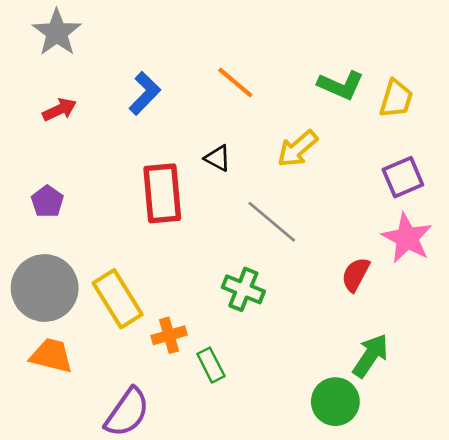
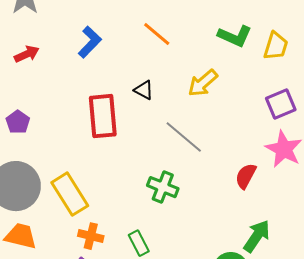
orange cross: (169, 335) -> (91, 236), moved, turned 30

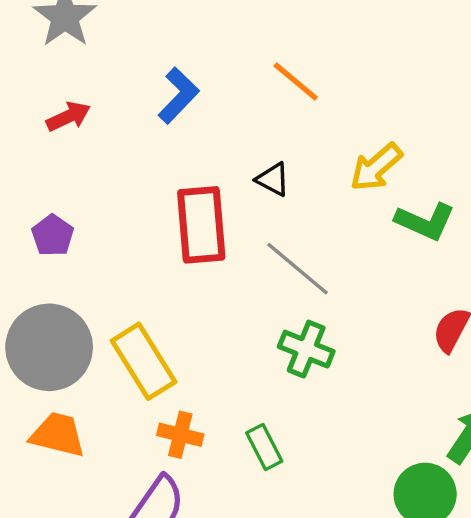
green L-shape: (235, 36) -> (425, 221), moved
gray line: (184, 137) -> (297, 269), moved

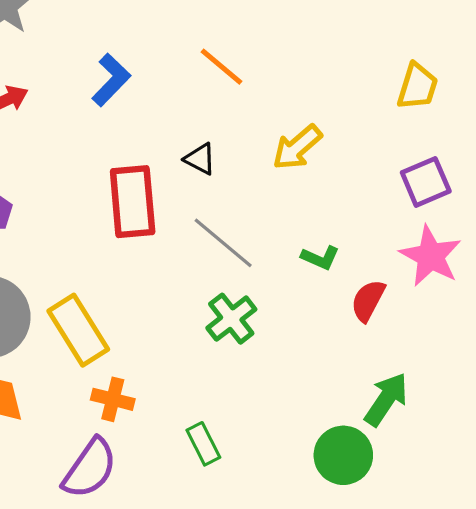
green L-shape: (425, 221) -> (320, 258), moved, size x0.7
green cross: (306, 349) -> (231, 319), turned 30
green rectangle: (264, 447) -> (203, 444), moved

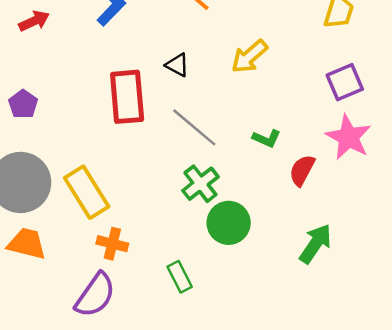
green circle: (343, 455) -> (229, 223), moved

